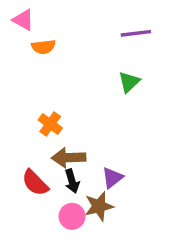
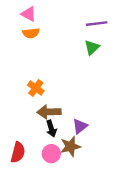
pink triangle: (23, 20) -> (29, 14), moved
green triangle: (129, 82) -> (92, 47), moved
red semicircle: (35, 183) -> (18, 152), moved, turned -120

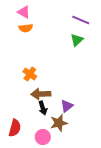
purple line: (97, 24) -> (81, 20), turned 30
pink circle: (51, 154) -> (43, 137), moved

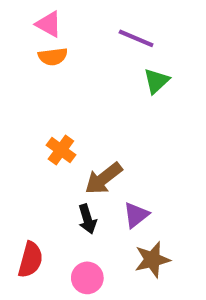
purple line: (81, 20) -> (136, 38), moved
brown arrow: (41, 94) -> (104, 178), moved, turned -36
brown star: (59, 123) -> (152, 260), moved

